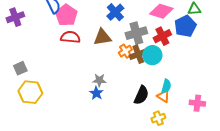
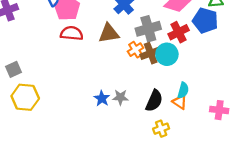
blue pentagon: (185, 26) -> (205, 21), turned -30
gray star: (99, 80) -> (120, 97), moved
yellow cross: (158, 118) -> (161, 129), moved

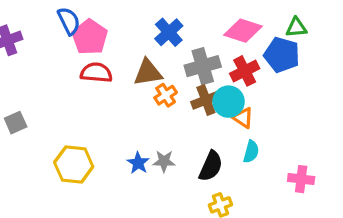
orange cross: (136, 50) -> (166, 95), moved
yellow hexagon: (25, 97) -> (74, 165), moved
orange triangle: (180, 102) -> (243, 118), moved

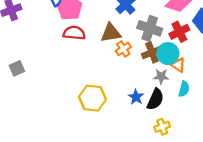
gray cross: (203, 66) -> (150, 28), turned 35
gray star: (164, 161) -> (161, 76), moved
blue star: (138, 163) -> (136, 97), moved
yellow hexagon: (74, 165) -> (92, 98), moved

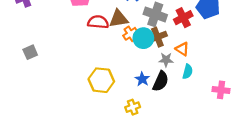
red semicircle: (74, 33) -> (98, 22), moved
cyan circle: (168, 54) -> (143, 38), moved
yellow cross: (162, 127) -> (133, 107), moved

